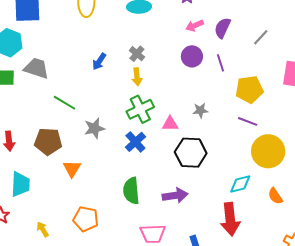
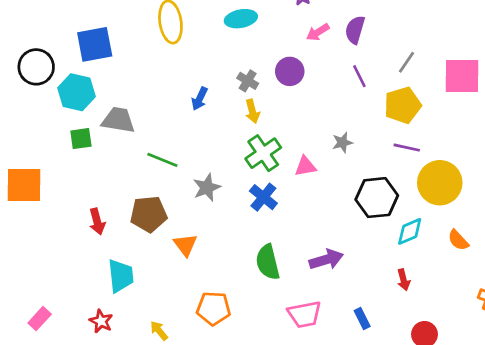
gray line: (261, 37) -> (406, 62), moved
purple circle: (192, 56) -> (290, 71), moved
black hexagon: (191, 153) -> (377, 198), moved
red arrow: (230, 219) -> (404, 280), size x0.5

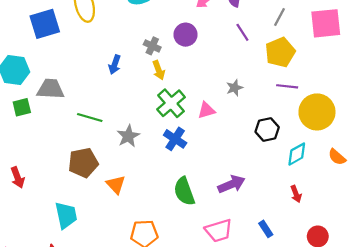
blue square: (95, 44) -> (45, 24), moved
black hexagon: (377, 198) -> (267, 129), size x0.7
red arrow: (97, 221) -> (18, 177), moved

